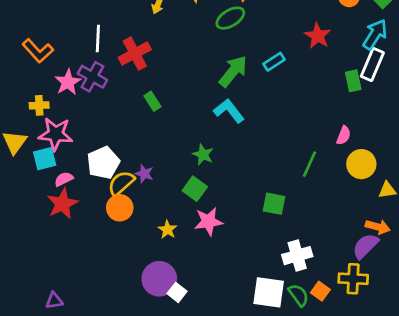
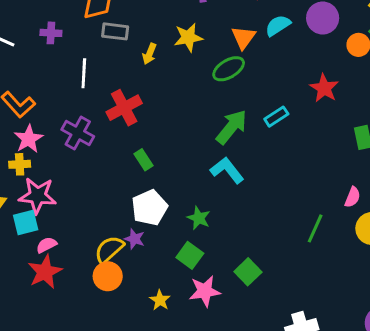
white line: (98, 38) -> (84, 73), moved
pink star: (68, 82) -> (29, 139), moved
white pentagon: (103, 163) -> (149, 208), moved
green square: (274, 204) -> (248, 272), moved, turned 35

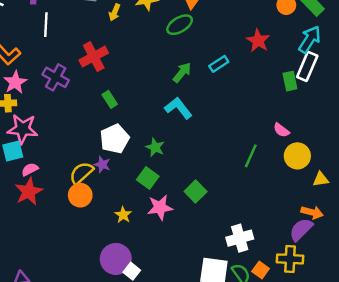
white line: (84, 73) -> (46, 25), moved
green arrow: (232, 127) -> (182, 73), size x0.7
pink semicircle: (352, 197) -> (281, 130), turned 105

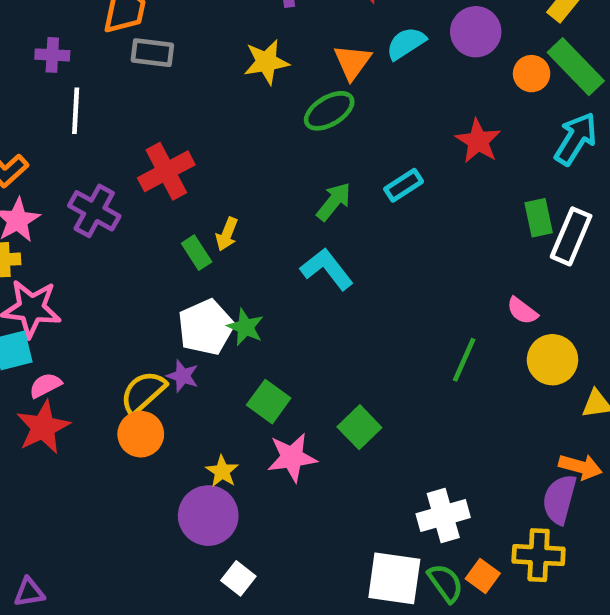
yellow arrow: (115, 12) -> (227, 234), moved
white rectangle: (307, 66) -> (571, 236), moved
green star: (155, 147) -> (245, 327), moved
purple semicircle: (301, 230) -> (559, 499), turned -30
purple circle: (116, 259) -> (208, 516), moved

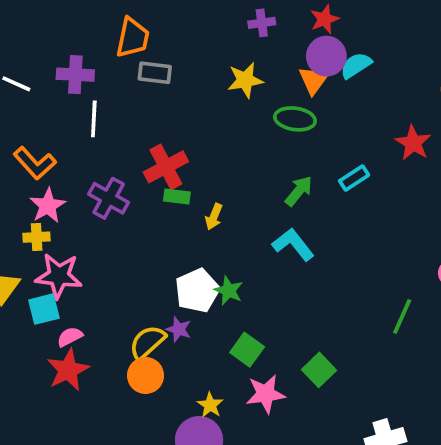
purple circle: (476, 32) -> (326, 56), moved
purple cross: (52, 55) -> (75, 75), size x1.4
green ellipse: (329, 111) -> (295, 119), turned 39
green rectangle: (197, 253) -> (177, 196), moved, turned -50

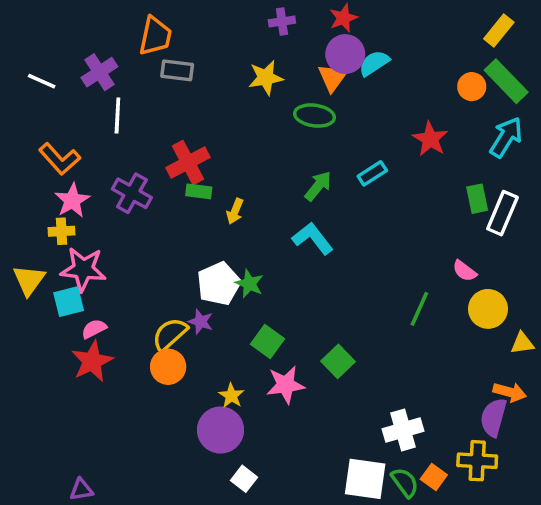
purple cross: (75, 75) -> (99, 72), turned -36

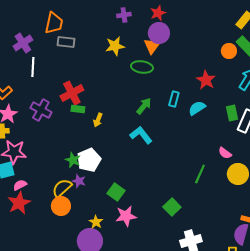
cyan semicircle: (374, 63) -> (197, 108), moved
cyan rectangle: (372, 173) -> (174, 99), turned -42
green star: (249, 284) -> (73, 160), moved
green square: (338, 361) -> (172, 207), moved

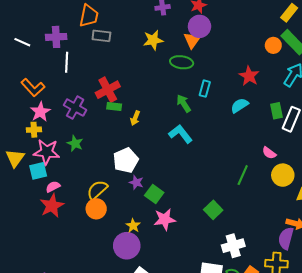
purple cross: (23, 43) -> (56, 37), turned 30
cyan rectangle: (174, 99) -> (205, 89), moved
green arrow: (144, 106) -> (184, 103), turned -72
green star: (73, 160) -> (75, 143), moved
purple star: (79, 181) -> (136, 182), moved

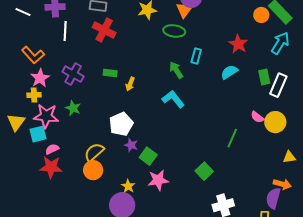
red cross: (108, 90) -> (104, 30), moved, turned -35
yellow circle: (283, 175) -> (275, 122), moved
red star: (52, 206) -> (51, 167), turned 30

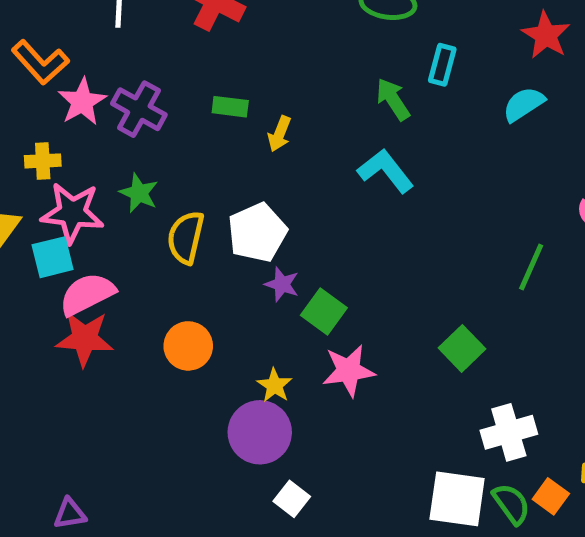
pink star: (40, 78) -> (82, 102), moved
pink semicircle: (52, 149) -> (87, 294), size x1.6
yellow semicircle: (94, 152) -> (186, 237), moved, turned -35

